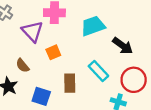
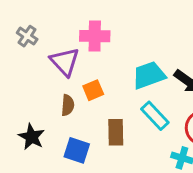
cyan trapezoid: (93, 26) -> (149, 75), moved
brown semicircle: (23, 66) -> (68, 105), moved, turned -136

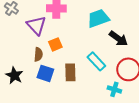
cyan trapezoid: (149, 75) -> (98, 18), moved
blue square: (77, 150) -> (45, 73), moved

